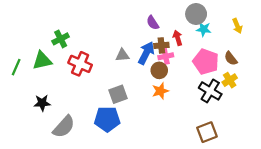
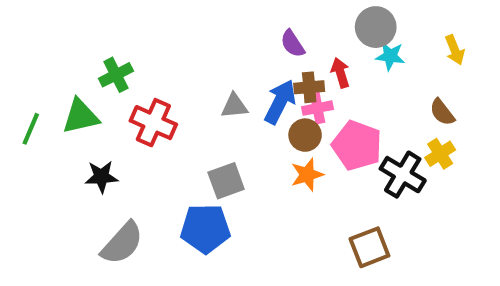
pink pentagon: (206, 62) -> (357, 145), moved
black star: (42, 103) -> (101, 177), moved
brown square: (207, 132) -> (369, 247), moved

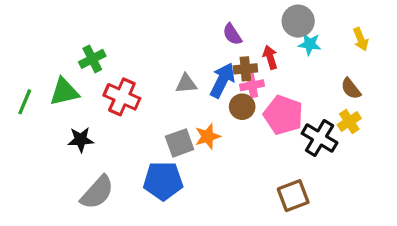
orange star: (307, 175) -> (208, 136), moved

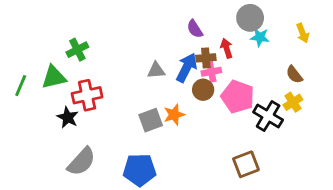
red cross: (122, 97) -> (87, 95), moved, turned -36
black star: (81, 140) -> (68, 117), turned 30
blue pentagon: (163, 181) -> (140, 170), moved

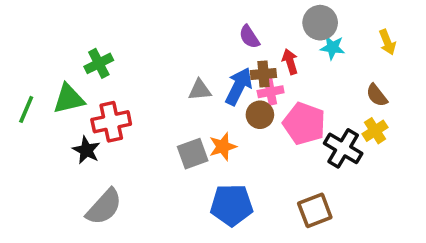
blue pentagon: (140, 170) -> (232, 205), moved

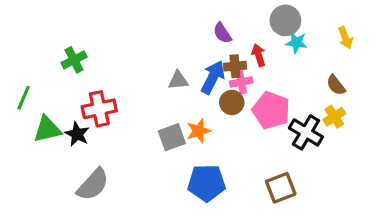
green cross: (99, 63) -> (74, 60), moved
green triangle: (69, 99) -> (47, 129), moved

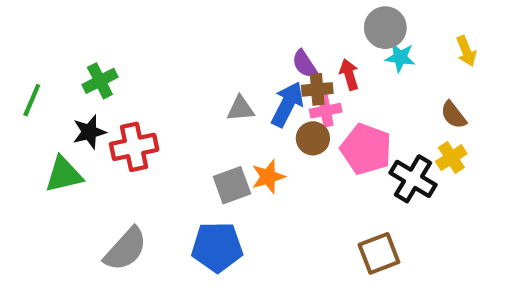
purple semicircle: (222, 33) -> (304, 64), moved
green line: (24, 98) -> (32, 100), moved
black star: (77, 134) -> (89, 132), moved, turned 30
blue pentagon: (207, 183) -> (217, 247), moved

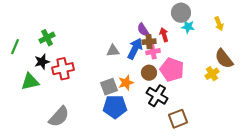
brown semicircle: (453, 115) -> (224, 59), moved, size x1.5
brown circle: (313, 138) -> (149, 73), moved
black cross: (413, 179) -> (157, 96), moved
blue pentagon: (217, 247) -> (115, 107), moved

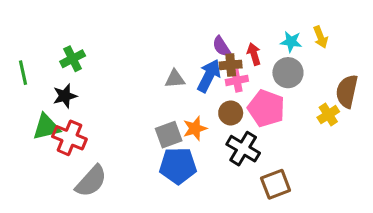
gray circle: (181, 13) -> (288, 73), moved
yellow arrow: (219, 24) -> (321, 37), moved
green line: (15, 47) -> (23, 73), turned -35
brown semicircle: (224, 59) -> (347, 91), turned 50
red cross: (63, 69) -> (69, 138), moved, turned 35

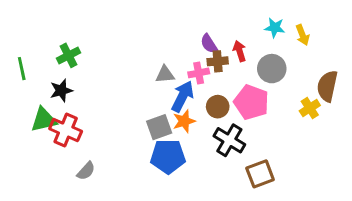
cyan star: (291, 42) -> (275, 28), moved
blue arrow: (209, 76) -> (183, 96), moved
pink cross: (237, 80) -> (199, 73), moved
gray semicircle: (91, 181) -> (86, 171), size x0.6

